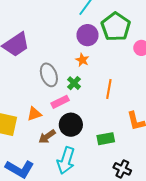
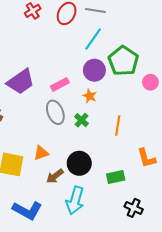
pink rectangle: (60, 102) -> (60, 84), moved

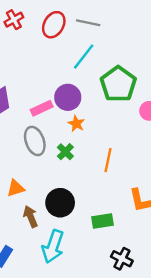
purple circle: (94, 70) -> (68, 97), moved
brown arrow: (55, 176) -> (31, 216), turned 102

